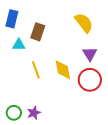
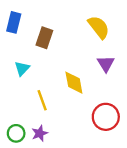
cyan triangle: (19, 45) -> (22, 68), moved, turned -48
yellow line: (36, 70) -> (42, 100), moved
red circle: (90, 80) -> (106, 117), moved

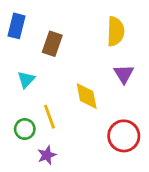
yellow semicircle: (99, 27) -> (116, 31), turned 40
green circle: (16, 133) -> (25, 129), moved

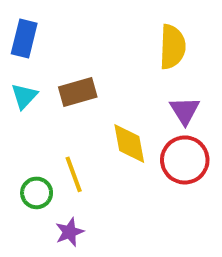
brown rectangle: (52, 44) -> (78, 92), moved, turned 55
cyan triangle: (26, 80) -> (24, 96), moved
red circle: (124, 136) -> (185, 160), moved

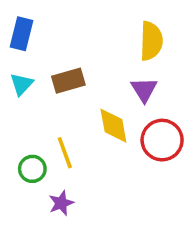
purple triangle: (185, 111) -> (144, 90), moved

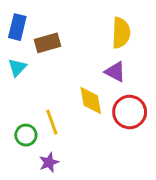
brown rectangle: (68, 81) -> (48, 43), moved
purple triangle: (144, 90) -> (115, 72), turned -30

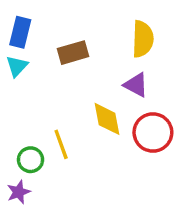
brown rectangle: (48, 43) -> (73, 53), moved
cyan triangle: (17, 67) -> (17, 66), moved
purple star: (49, 162) -> (19, 192), moved

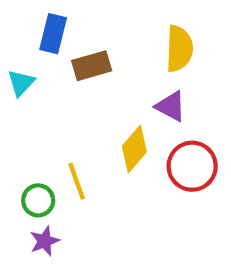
blue rectangle: (20, 32) -> (53, 34), moved
yellow diamond: (107, 119) -> (134, 149), turned 51
purple star: (19, 192) -> (45, 241), moved

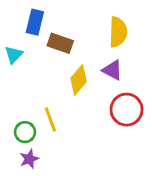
brown rectangle: (92, 66) -> (60, 43), turned 35
yellow diamond: (134, 149) -> (79, 80), moved

